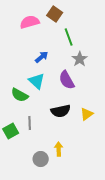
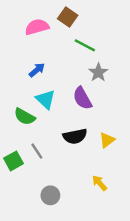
green line: (69, 37) -> (85, 45), turned -42
blue arrow: (42, 57) -> (37, 70), moved
gray line: (30, 123) -> (37, 151), turned -32
yellow arrow: (59, 149) -> (100, 183), moved, turned -40

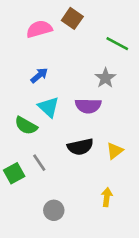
green line: (85, 45) -> (117, 44), moved
purple semicircle: (82, 98) -> (88, 106), turned -60
yellow arrow: (100, 183) -> (107, 197), turned 49

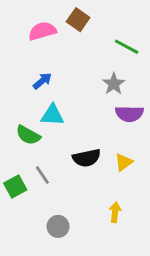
purple semicircle: (88, 106) -> (129, 114), moved
cyan triangle: (48, 107) -> (52, 115), turned -40

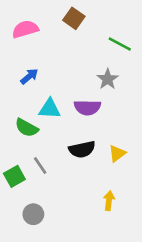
pink semicircle: (42, 31) -> (25, 29), moved
blue arrow: (42, 81) -> (29, 76), moved
purple semicircle: (129, 114) -> (87, 107), moved
gray circle: (58, 226) -> (33, 214), moved

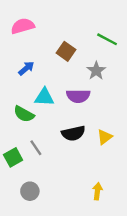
brown square: (74, 18) -> (66, 51), moved
yellow arrow: (109, 201) -> (97, 191), moved

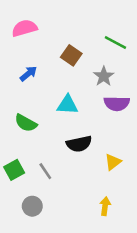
purple semicircle: (78, 96) -> (117, 104), moved
cyan triangle: (44, 97) -> (67, 105), moved
yellow triangle: (105, 137) -> (113, 162), moved
gray line: (36, 148) -> (45, 171), moved

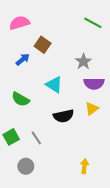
green line: (115, 42) -> (93, 23), moved
brown square: (71, 55) -> (43, 45), moved
cyan triangle: (67, 105) -> (54, 85), turned 30
yellow triangle: (113, 162) -> (92, 109), moved

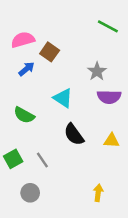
pink semicircle: (20, 23) -> (23, 40), moved
yellow triangle: (92, 109) -> (112, 141), moved, turned 40
black semicircle: (64, 116) -> (74, 135), turned 66

